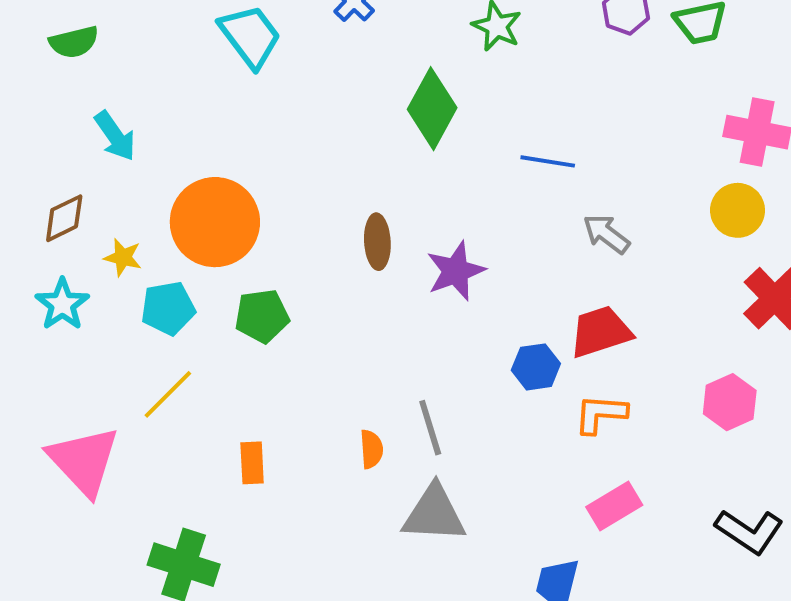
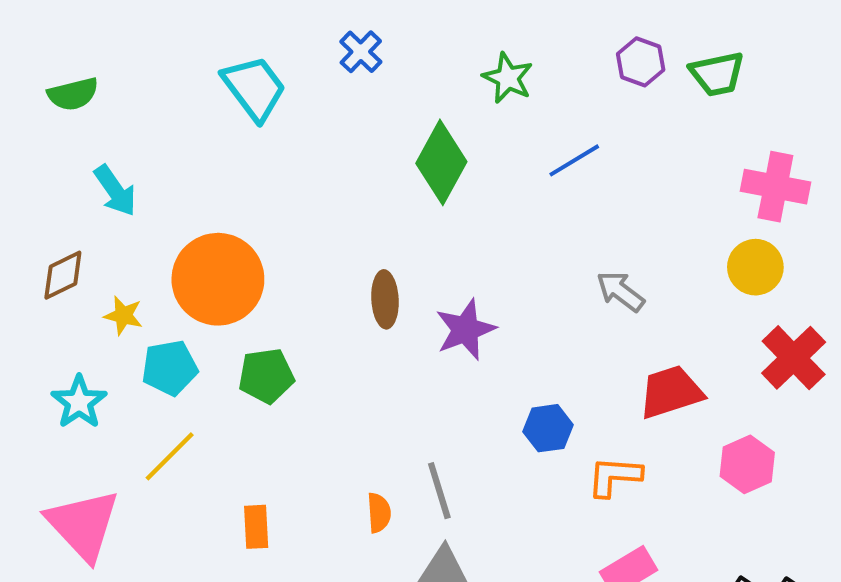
blue line: (548, 161) -> (574, 160), moved, turned -40
cyan star: (62, 304) -> (79, 402), moved
red trapezoid: (601, 332) -> (671, 392), moved

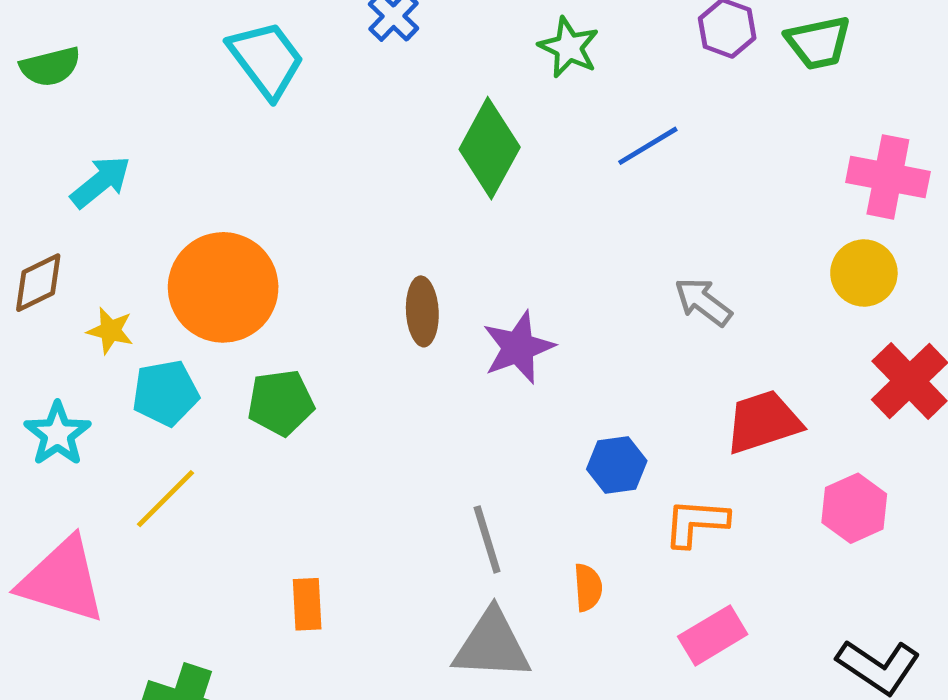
cyan arrow: (115, 191) -> (101, 182), turned -94
orange semicircle: (379, 513) -> (588, 587), moved
pink triangle: (83, 525) -> (62, 580), turned -30
orange rectangle: (256, 527) -> (307, 604), moved

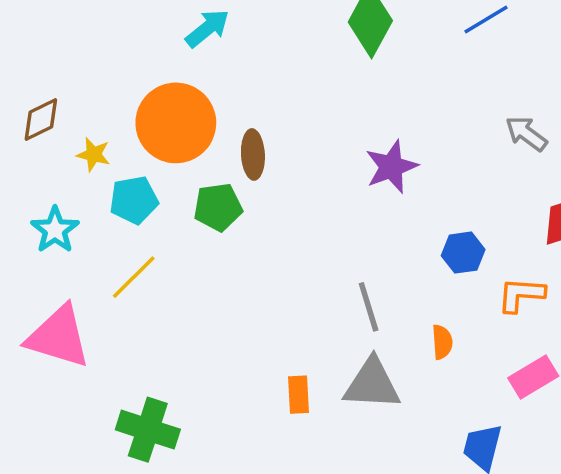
cyan arrow: (101, 182) -> (207, 28), moved
brown ellipse: (422, 311) -> (253, 154), moved
orange rectangle: (307, 604) -> (298, 395), moved

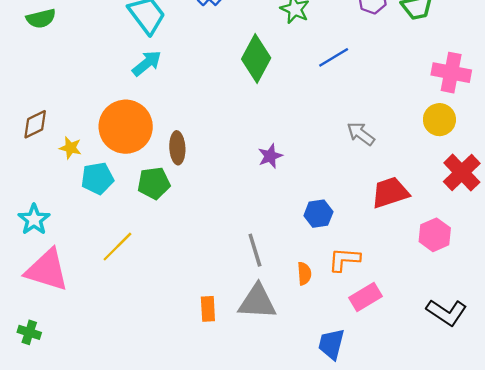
purple star: (391, 167) -> (270, 156), size x0.7
cyan star: (55, 230) -> (34, 220), moved
yellow line: (134, 277) -> (117, 247), moved
orange L-shape: (521, 295) -> (344, 259), moved
green cross: (148, 430) -> (29, 332), moved, size x0.6

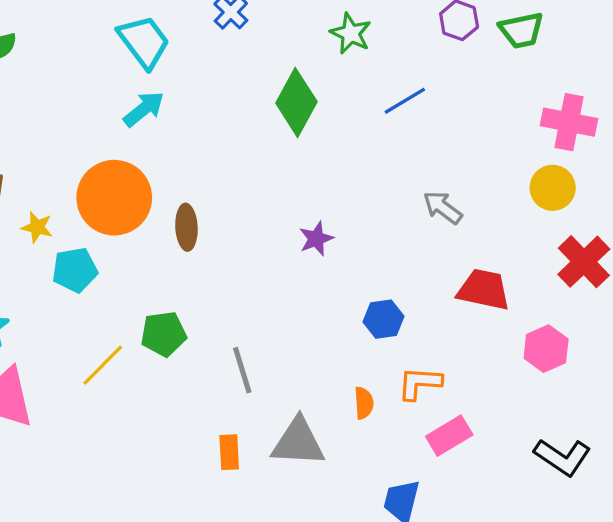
green pentagon: (154, 183) -> (163, 334), moved
red trapezoid: (390, 192) -> (484, 290), turned 30
gray line: (255, 250) -> (242, 370), moved

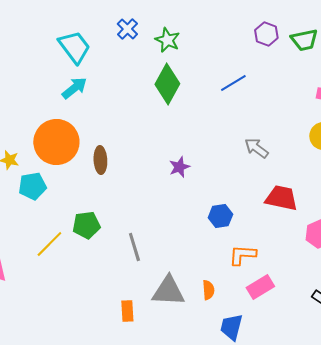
green star: (351, 33) -> (167, 40), moved
orange semicircle: (364, 403) -> (208, 290), moved
orange rectangle: (229, 452) -> (127, 311), moved

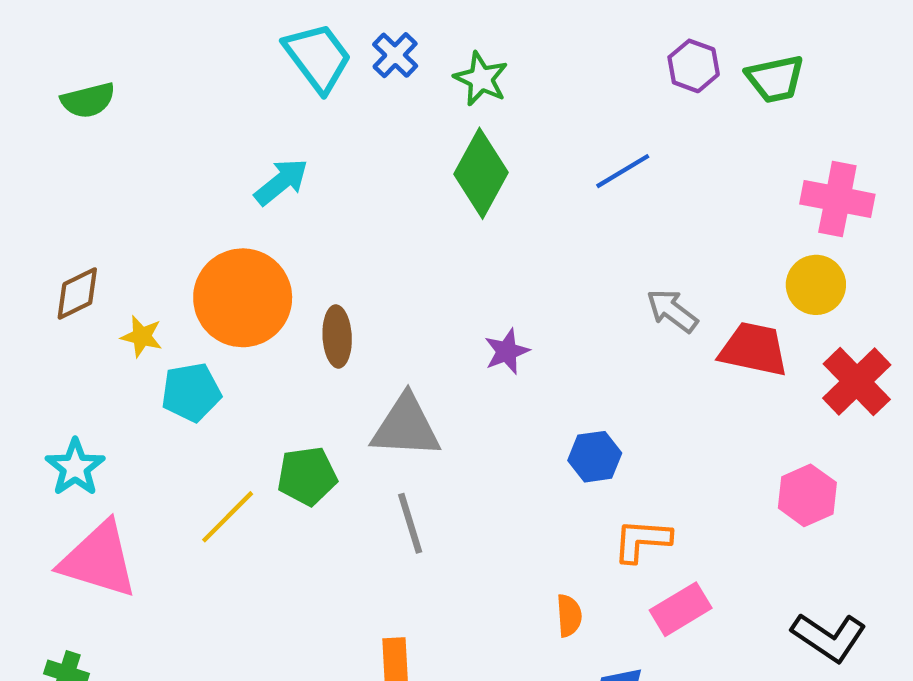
cyan trapezoid: (74, 47) -> (318, 57), moved
red trapezoid: (281, 198) -> (754, 349), moved
gray triangle: (168, 291) -> (406, 427), moved

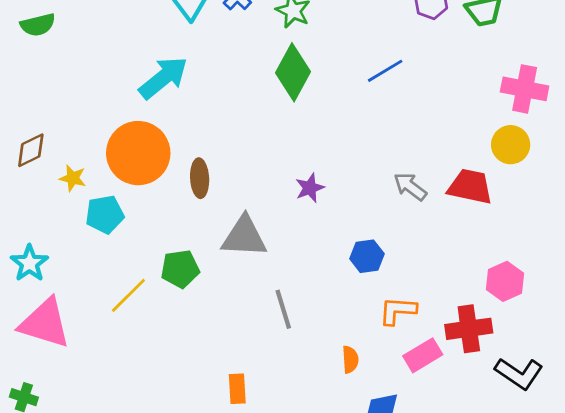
cyan arrow: (281, 182) -> (163, 78), size x1.4
gray arrow: (672, 311) -> (410, 187), moved
red cross: (857, 382) -> (469, 329), moved, turned 36
gray line: (410, 523) -> (283, 309), moved

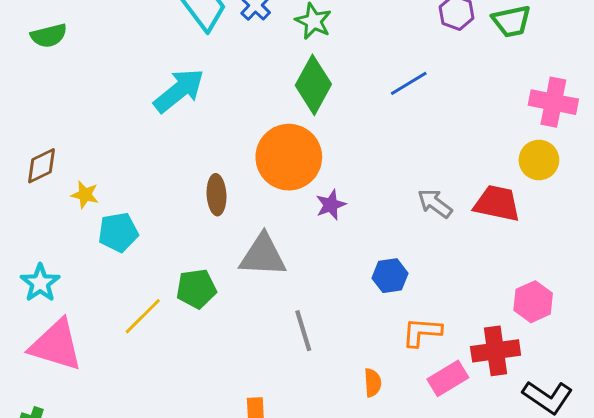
orange circle: (138, 153) -> (289, 157), moved

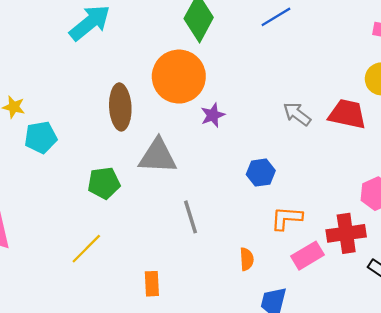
brown ellipse: (217, 195) -> (120, 107), size x1.4
yellow line: (143, 316) -> (86, 249), moved

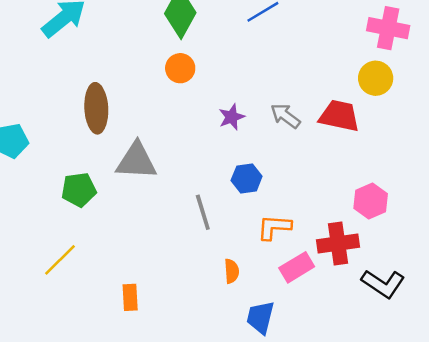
orange circle: (179, 77) -> (180, 68), moved, size x0.5
purple star: (213, 115) -> (232, 117), moved
gray line: (190, 217) -> (203, 212), moved

